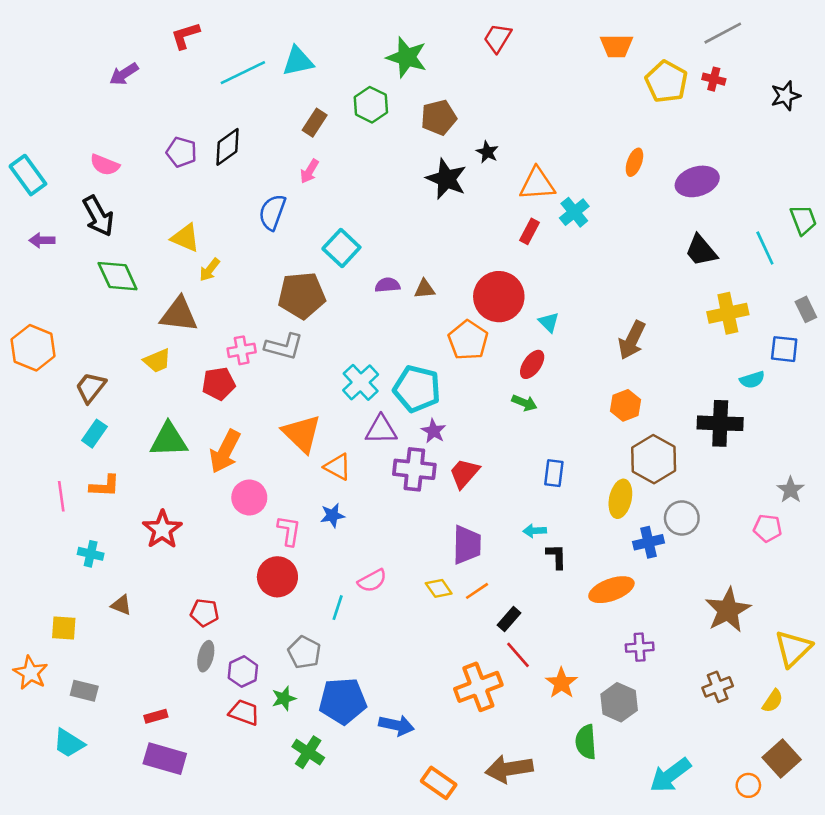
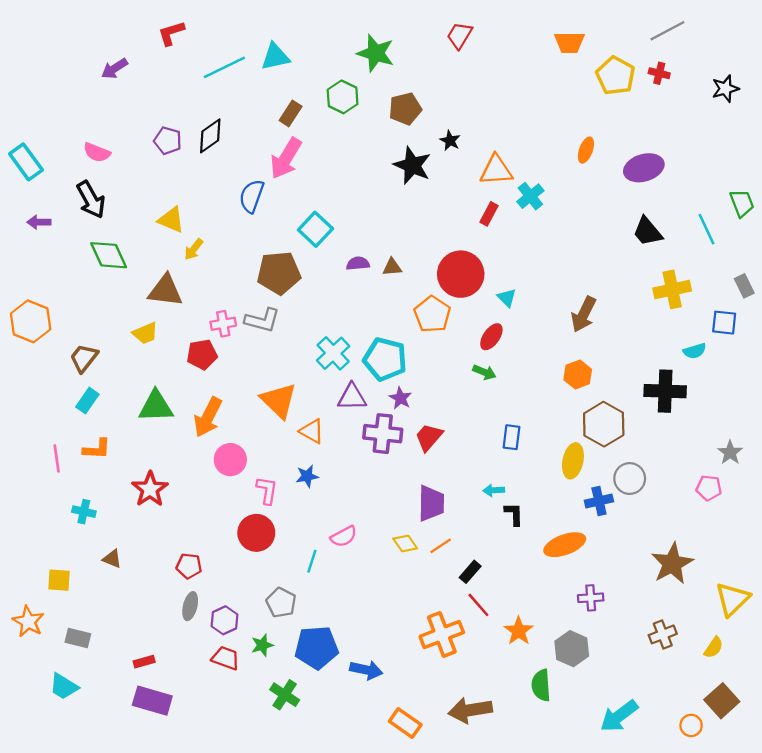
pink arrow: (309, 171) -> (286, 158), size x1.8

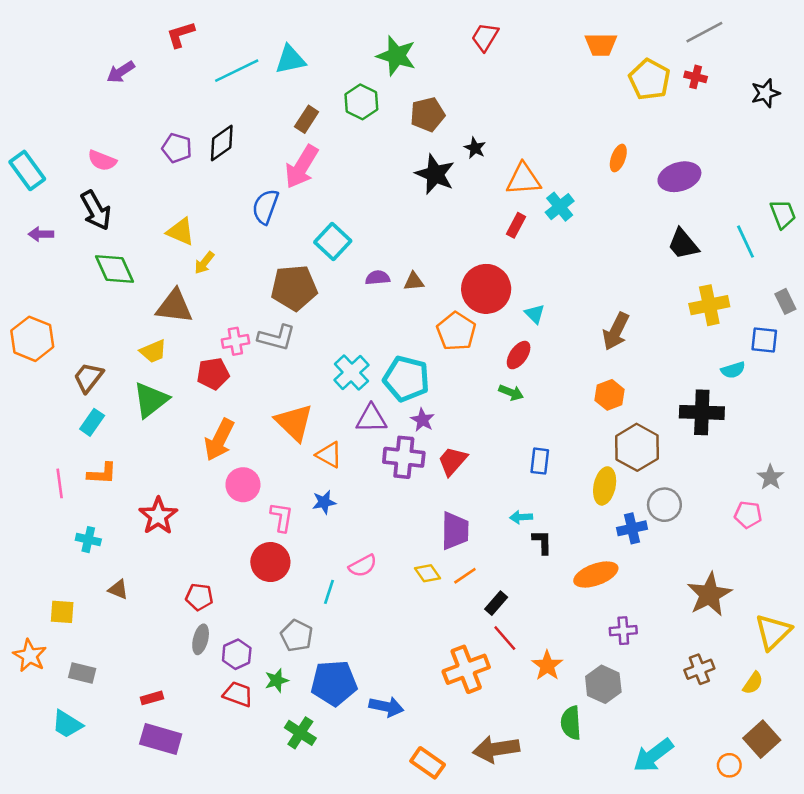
green triangle: (156, 406) -> (151, 400), moved, turned -36

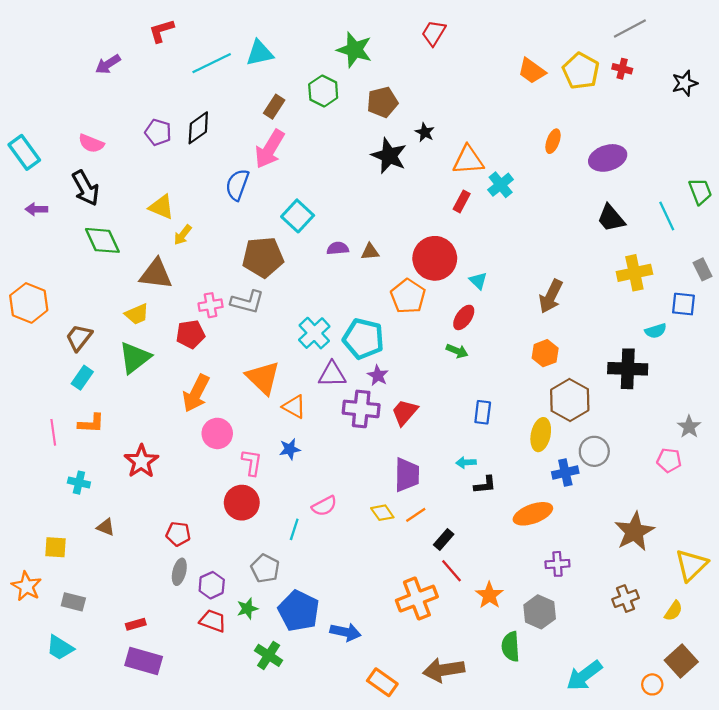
orange trapezoid: (601, 45) -> (532, 71), moved, turned 36
black L-shape: (542, 542) -> (485, 485), turned 85
blue pentagon: (334, 683) -> (299, 611), turned 30

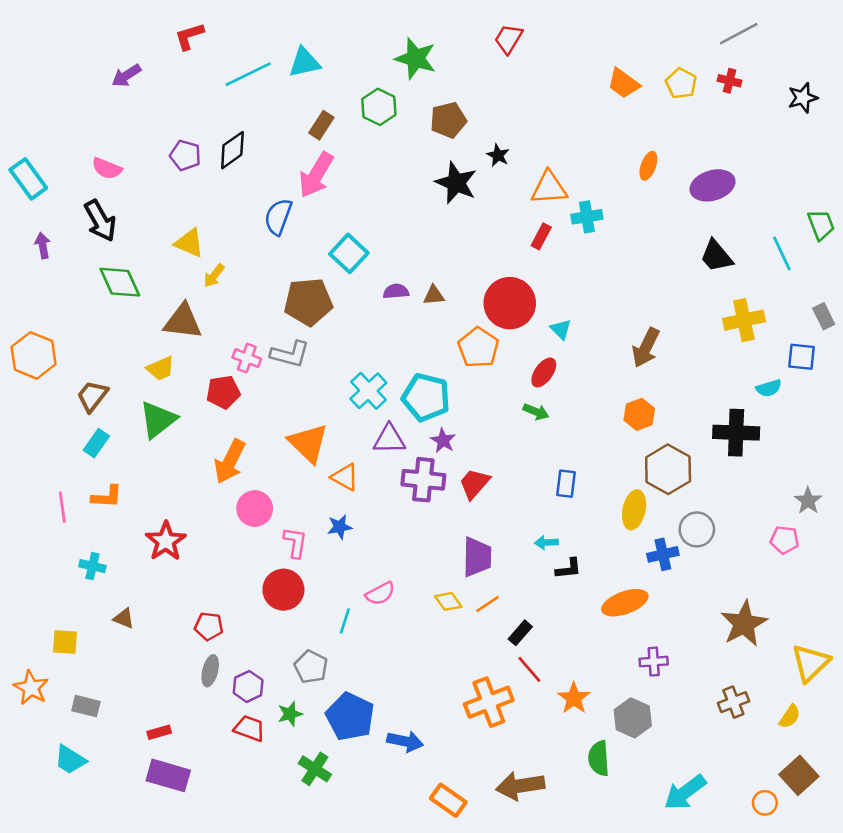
yellow pentagon: (581, 71) -> (681, 83), size x0.7
cyan cross: (501, 185) -> (587, 217), turned 30
purple arrow: (37, 209) -> (43, 246), turned 80
pink cross: (211, 305) -> (247, 358), turned 30

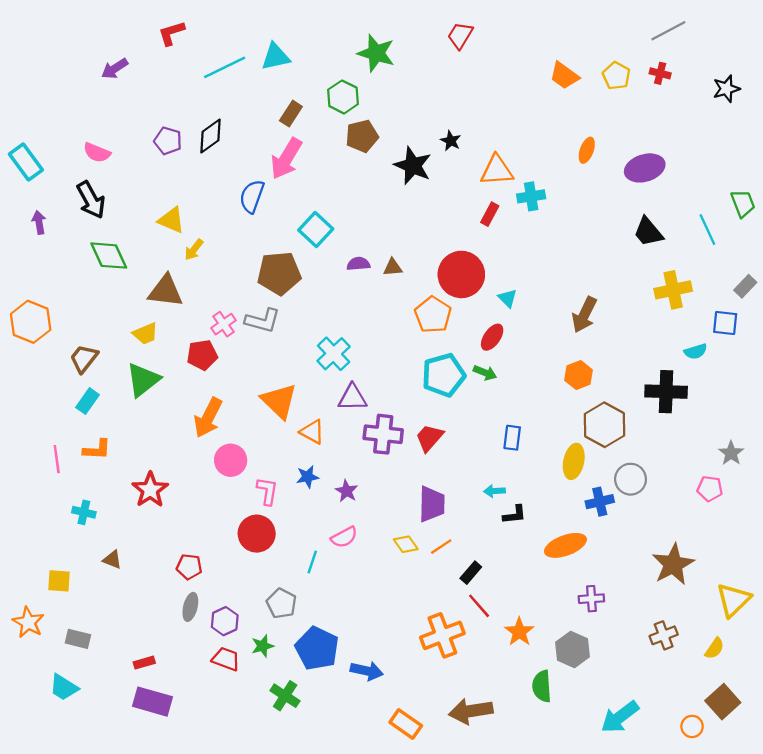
brown pentagon: (448, 120) -> (362, 136), moved
gray rectangle: (824, 316) -> (745, 286), turned 70
pink cross: (247, 358) -> (223, 324), turned 35
cyan pentagon: (426, 397) -> (444, 375), moved, turned -30
purple star: (443, 440) -> (347, 491), moved

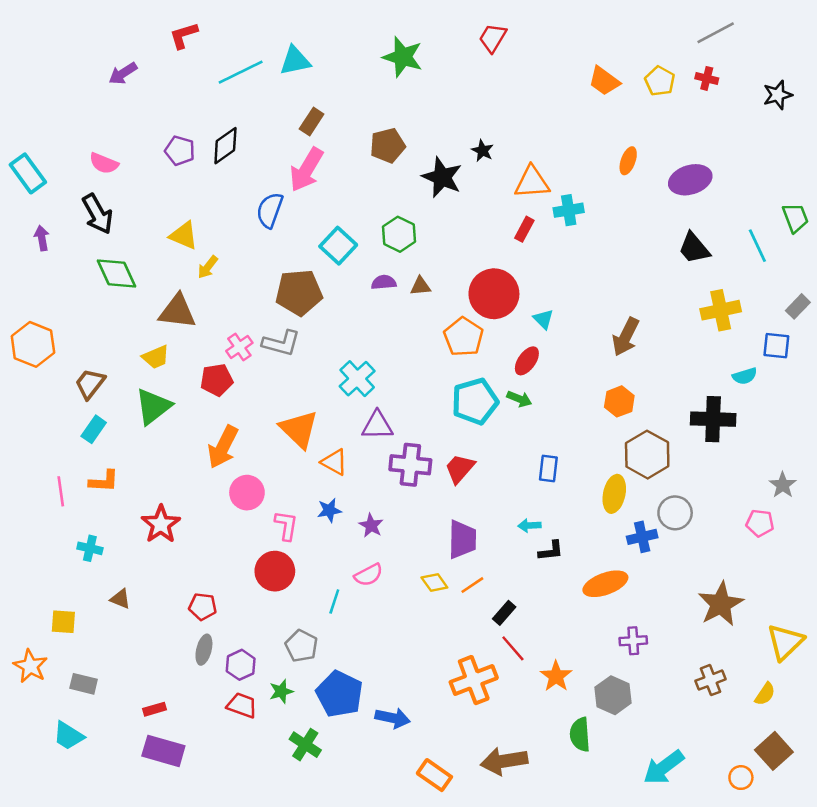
green hexagon: (343, 97) -> (399, 234), moved

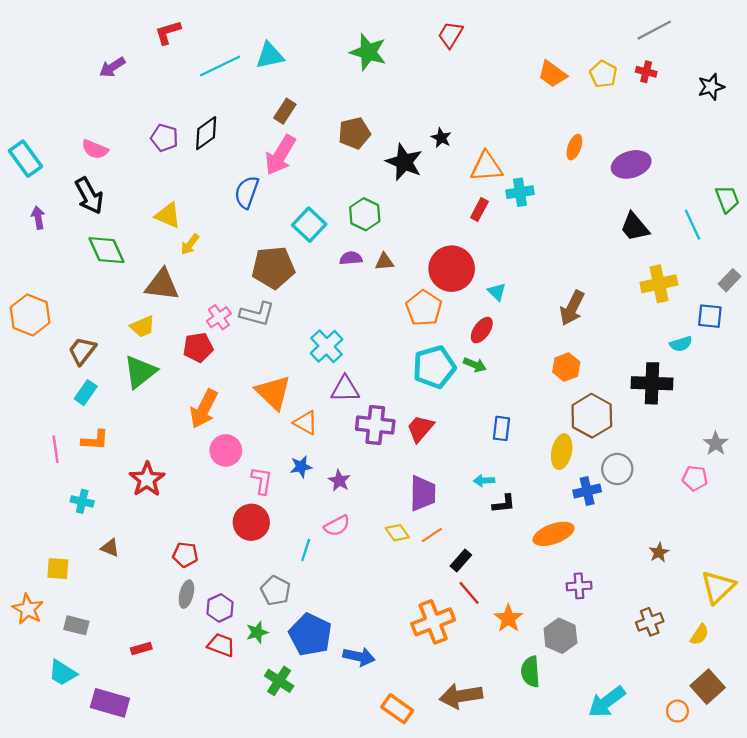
brown star: (721, 604) -> (659, 552), size x0.5
purple rectangle: (163, 751) -> (110, 703), moved

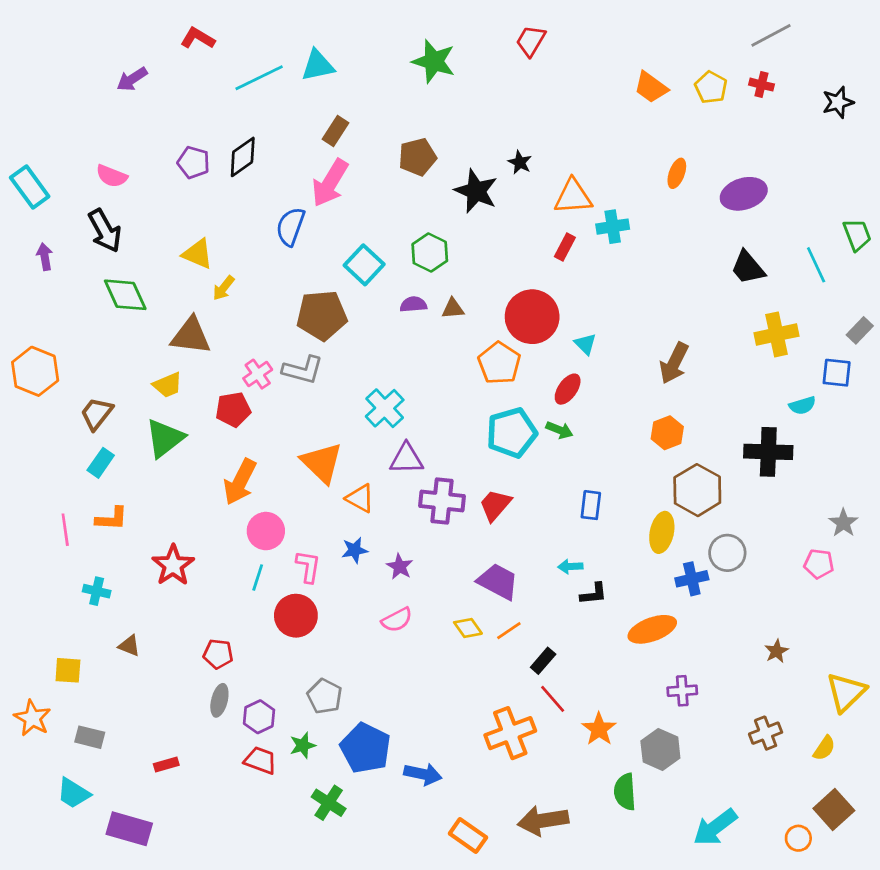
red L-shape: (168, 32) -> (198, 38), turned 48
purple trapezoid: (423, 493) -> (498, 582), turned -63
cyan line: (306, 550) -> (258, 577), moved

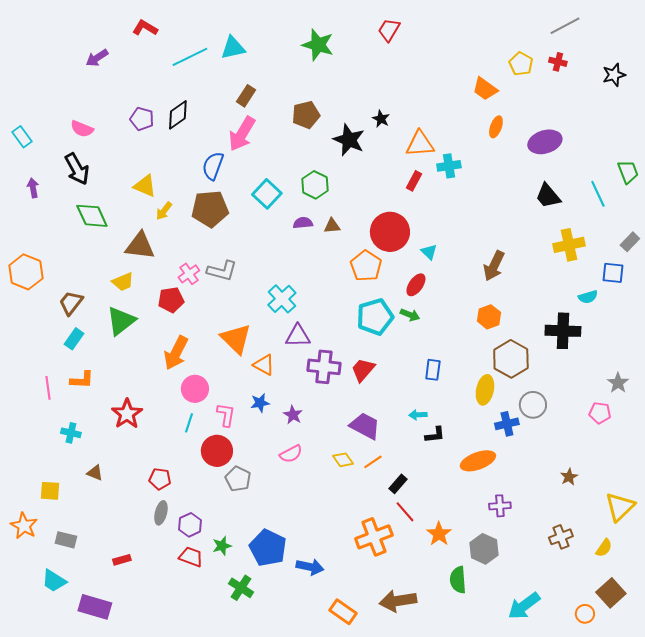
orange trapezoid: (651, 87) -> (485, 89), moved
cyan rectangle: (30, 187) -> (22, 137), size x0.7
brown pentagon: (322, 315) -> (210, 209), moved
gray pentagon: (325, 696) -> (238, 479), moved

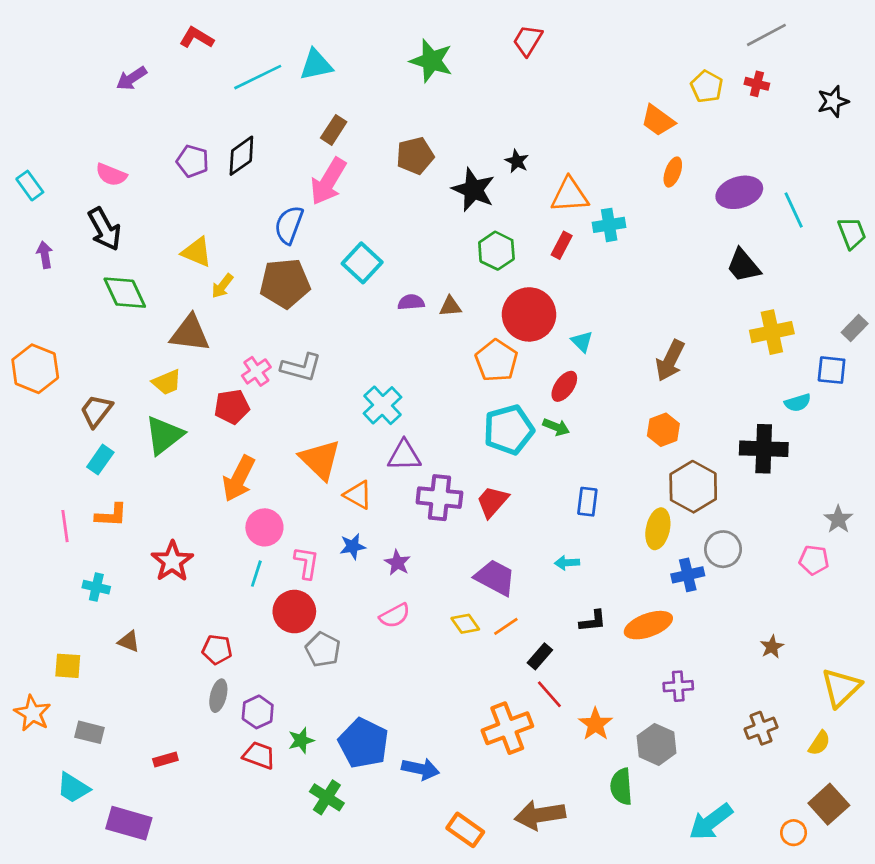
green hexagon: (315, 185) -> (496, 251), moved
cyan line: (598, 194) -> (794, 210), moved
black L-shape: (435, 435) -> (593, 621), moved

